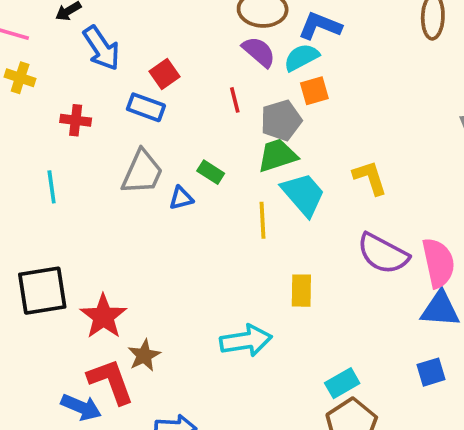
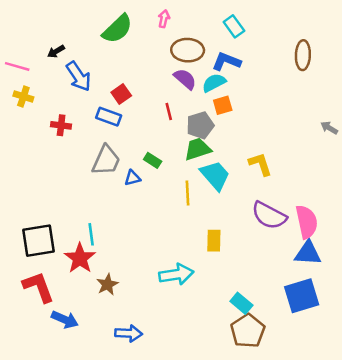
cyan line: (52, 187) -> (91, 234), moved
blue square: (431, 372) -> (302, 296), size x1.8
red L-shape: (111, 381) -> (38, 287), moved
cyan rectangle: (342, 383) -> (241, 303), turned 70

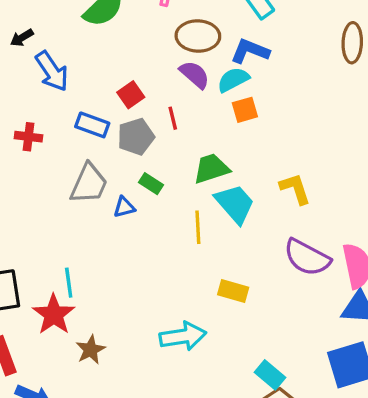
red square: (121, 94) -> (131, 95), moved
gray pentagon: (200, 125) -> (136, 137), moved
yellow rectangle: (214, 241) -> (233, 291), turned -75

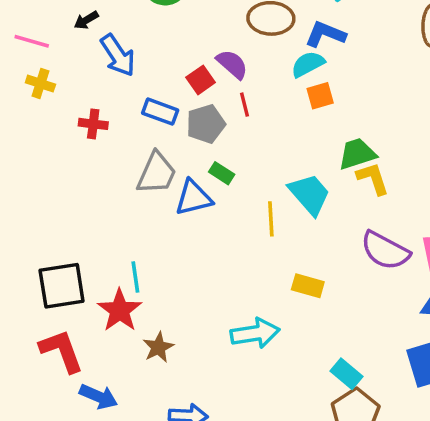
purple semicircle: (195, 75) -> (232, 64), moved
green trapezoid: (211, 169) -> (357, 154), moved
blue triangle: (124, 207) -> (193, 198), size x1.6

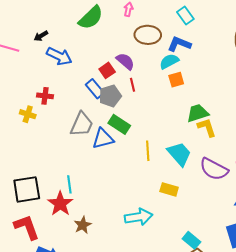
blue arrow: (118, 55) -> (59, 56), turned -30
yellow cross: (40, 83) -> (28, 114), moved
blue rectangle: (160, 112) -> (95, 89), moved, turned 30
green rectangle: (222, 173) -> (119, 124), size x1.5
cyan trapezoid: (310, 194) -> (179, 154), moved

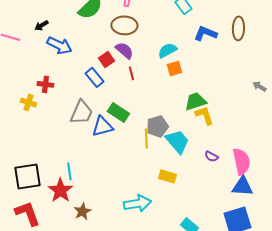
brown ellipse: (148, 35) -> (124, 25), moved
blue L-shape: (179, 44) -> (205, 33), moved
gray pentagon: (110, 96) -> (157, 126), moved
purple semicircle: (214, 169) -> (211, 156), size x0.5

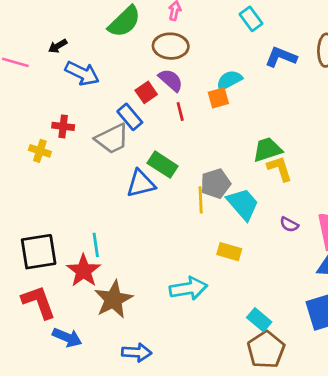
orange square: (174, 68) -> (218, 98), moved
gray trapezoid: (81, 112) -> (112, 139), moved, turned 40
brown star: (82, 211) -> (113, 299), size x1.6

